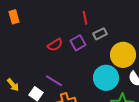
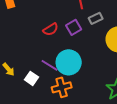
cyan circle: (106, 78) -> (69, 62), moved

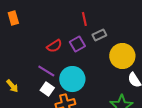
purple line: (50, 65) -> (46, 71), moved
white square: (32, 78) -> (47, 89), moved

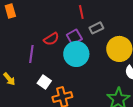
purple line: (46, 71) -> (31, 54), moved, turned 66
cyan circle: (72, 79) -> (76, 54), moved

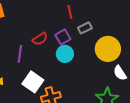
cyan circle: (76, 54) -> (65, 54), size x0.7
white square: (44, 82) -> (33, 82), size x1.5

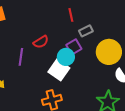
purple square: (63, 37) -> (74, 47), moved
white square: (33, 82) -> (59, 70), moved

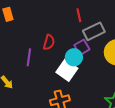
gray rectangle: (86, 31) -> (94, 31), size x1.5
red semicircle: (41, 42) -> (49, 42), turned -42

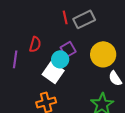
gray rectangle: (94, 31) -> (84, 19), moved

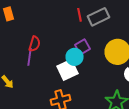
red semicircle: (35, 44) -> (34, 44), moved
white square: (53, 72) -> (68, 70), turned 30

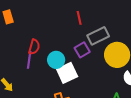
gray rectangle: (98, 17) -> (98, 36), moved
cyan circle: (74, 57) -> (56, 60), moved

